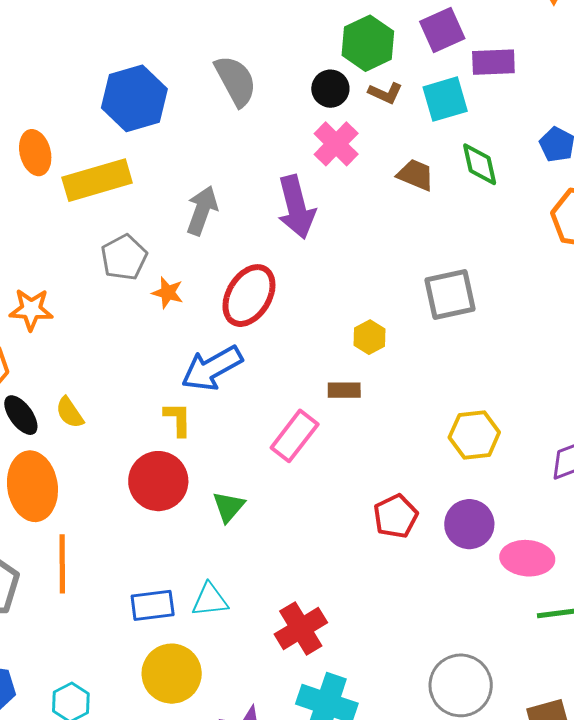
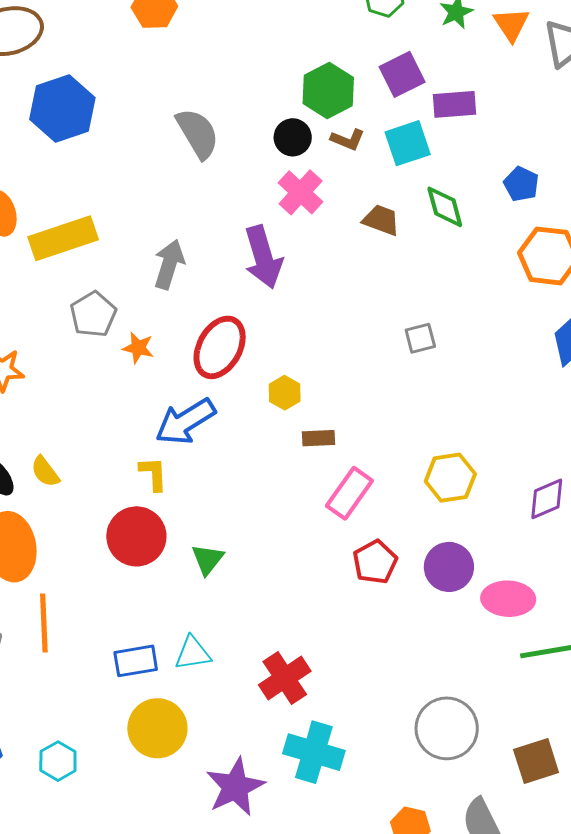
blue hexagon: (134, 98) -> (62, 109), moved
gray square: (450, 294) -> (420, 338), size x0.6
yellow hexagon: (369, 337) -> (285, 393), moved
pink rectangle: (295, 436) -> (349, 493), moved

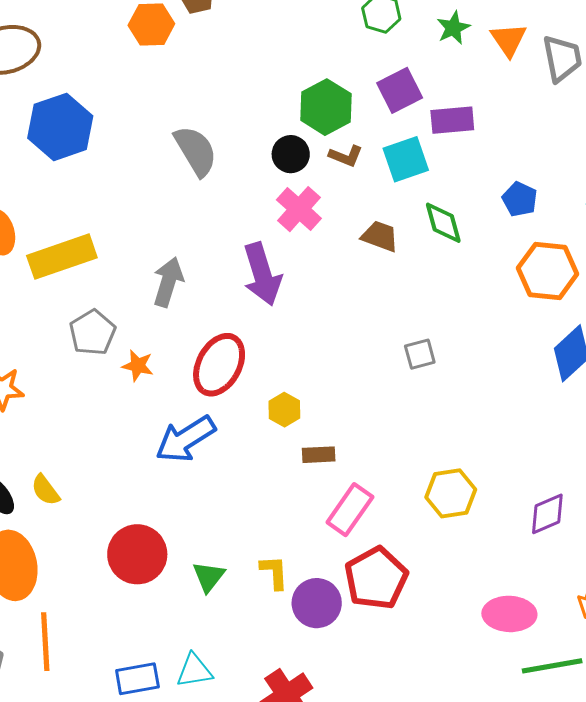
yellow L-shape: (153, 474) -> (274, 572), moved
red pentagon: (375, 562) -> (376, 578), size x1.4
purple circle: (449, 567) -> (317, 603), moved

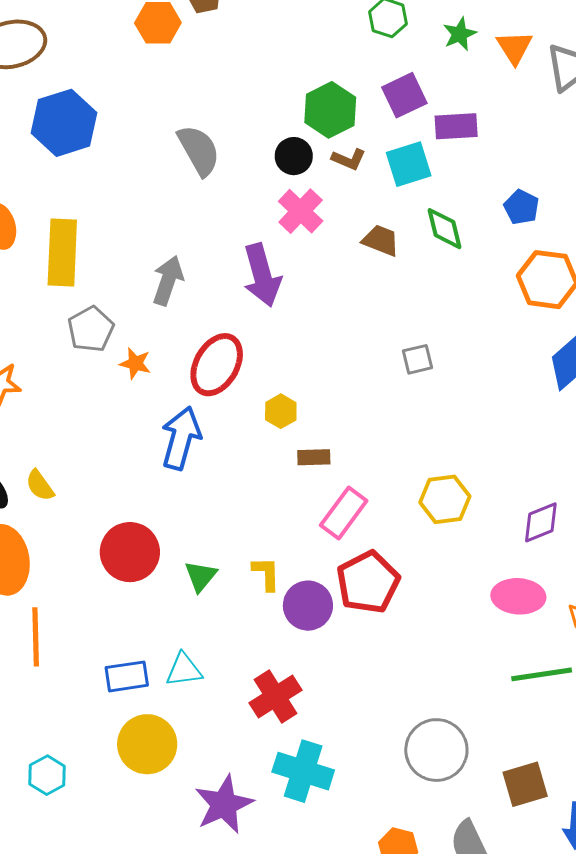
yellow rectangle: (62, 257) -> (62, 252), turned -70
blue arrow: (185, 439) -> (181, 438), turned 136
pink ellipse: (509, 614) -> (518, 596), moved

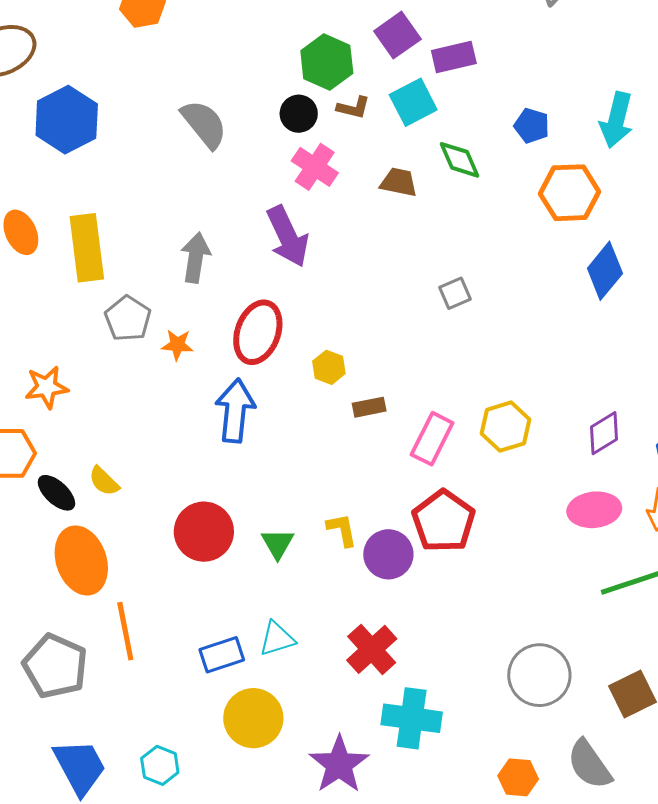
pink rectangle: (344, 513) -> (432, 439), moved

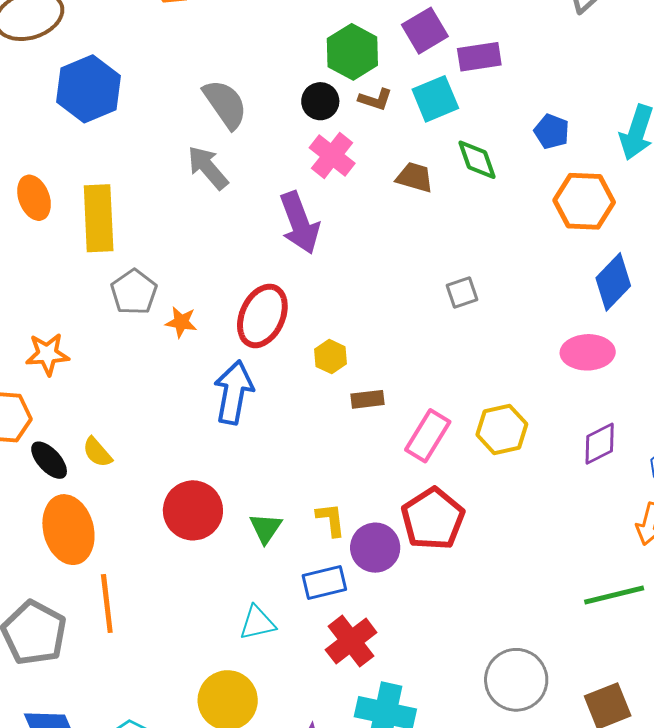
gray arrow: (196, 258) -> (208, 168), moved, turned -54
pink ellipse: (594, 510) -> (588, 352), moved
blue rectangle: (222, 655) -> (324, 582), moved

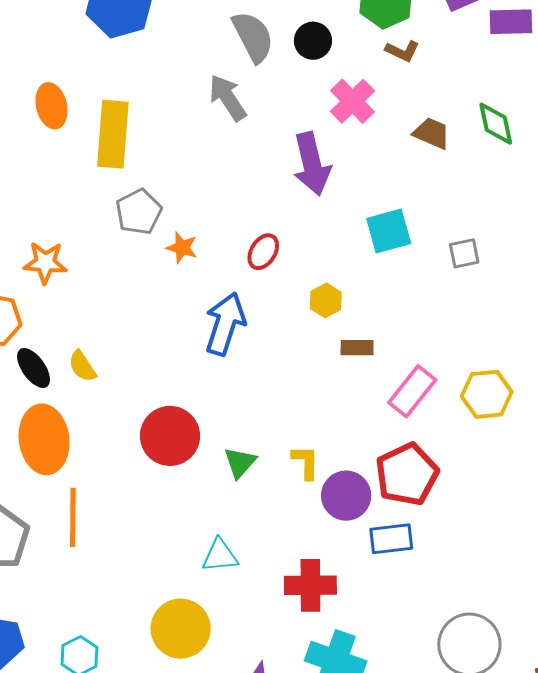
cyan square: (435, 99) -> (389, 231), moved
black circle: (320, 101) -> (313, 41), moved
red ellipse: (262, 316) -> (263, 252), size x0.6
blue rectangle: (324, 582) -> (391, 539), moved
red cross: (351, 641) -> (310, 585), turned 30

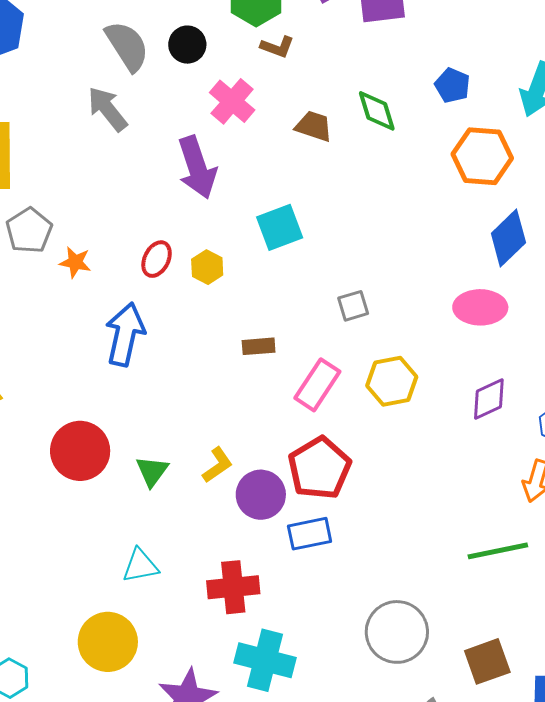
gray square: (464, 253) -> (353, 306), moved
yellow hexagon: (326, 300) -> (207, 267), moved
yellow L-shape: (306, 462) -> (217, 465), turned 60

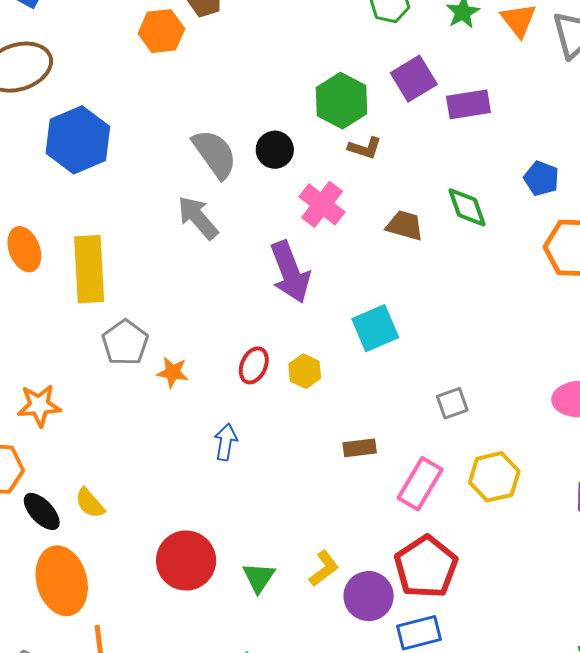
blue arrow: (125, 334) -> (226, 442), size x0.6

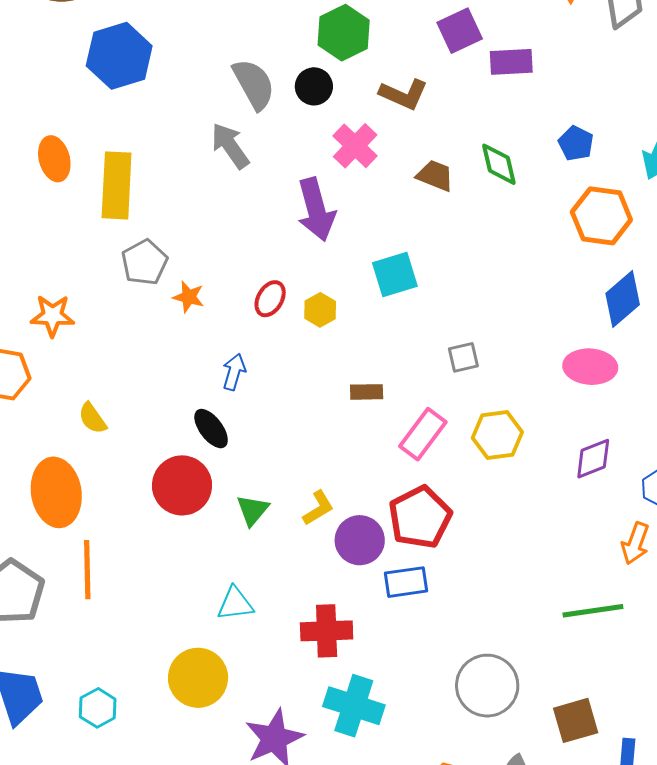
green hexagon: (341, 101) -> (344, 33), moved
brown L-shape: (365, 148) -> (404, 94), size x1.4
black ellipse: (42, 511) -> (211, 429), moved

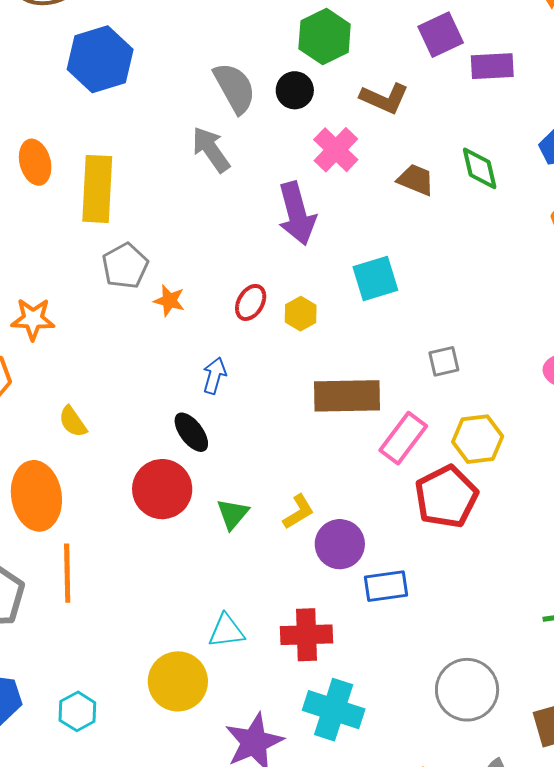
brown rectangle: (367, 392) -> (347, 396), size x2.0
red pentagon: (420, 517) -> (446, 497), moved
cyan triangle: (235, 604) -> (226, 631), moved

